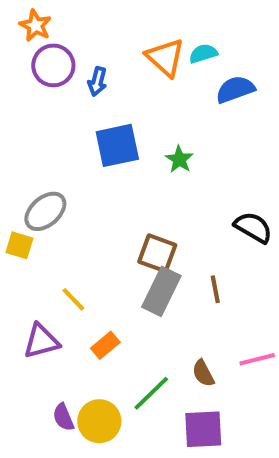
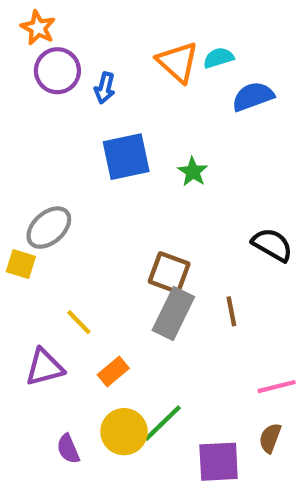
brown semicircle: (203, 373) -> (270, 438), moved, turned 48
yellow circle: (99, 421) -> (124, 432), moved

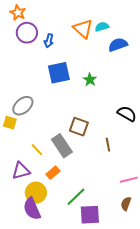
gray rectangle: (173, 313) -> (62, 146), moved, turned -60
yellow circle: (124, 432) -> (36, 193), moved
purple semicircle: (68, 449) -> (32, 209), size x1.6
purple square: (219, 462) -> (90, 215), moved

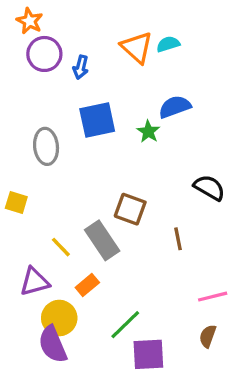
blue semicircle: (118, 45) -> (175, 107), moved
gray ellipse: (23, 106) -> (46, 146), moved, turned -55

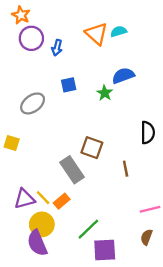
blue square: (97, 120) -> (69, 85), size x0.6
gray ellipse: (46, 146) -> (33, 103), turned 60
black semicircle: (209, 188) -> (148, 133), turned 60
yellow line: (61, 247) -> (43, 198), moved

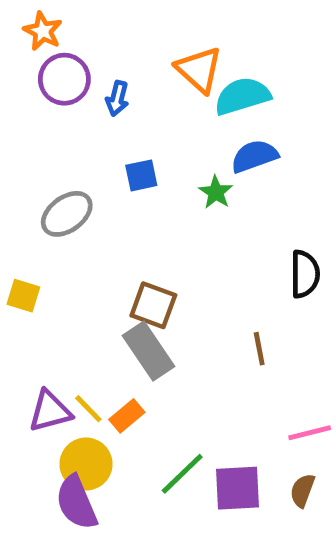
cyan semicircle: (119, 31) -> (242, 96), moved, size x1.6
brown square: (92, 148) -> (153, 305), moved
purple square: (105, 250) -> (238, 488), moved

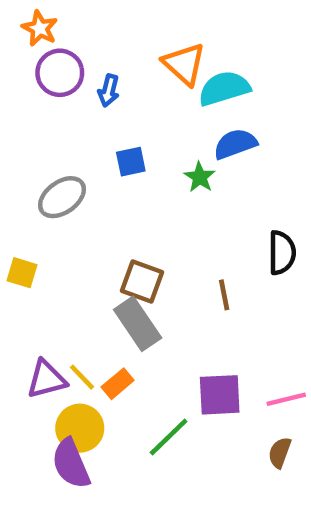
brown line: (259, 349) -> (224, 295), moved
purple square: (238, 488) -> (220, 395), moved

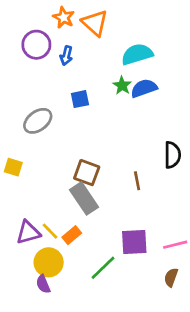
orange star: (40, 28) -> (64, 17), moved
orange triangle: (184, 64) -> (95, 23), moved
green star: (200, 177) -> (122, 85), moved
purple semicircle: (71, 464) -> (43, 284), size x0.6

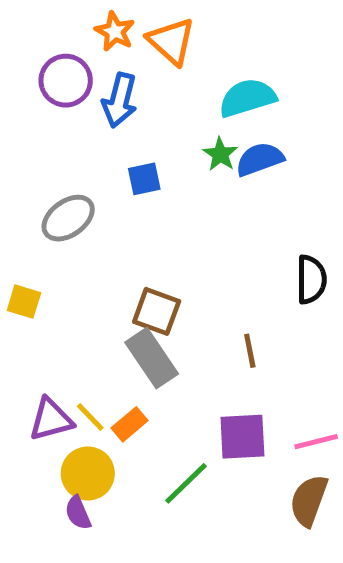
blue arrow: (66, 56) -> (120, 100), size x1.5
brown line: (137, 181) -> (250, 351), moved
brown semicircle: (171, 277) -> (309, 500), size x1.5

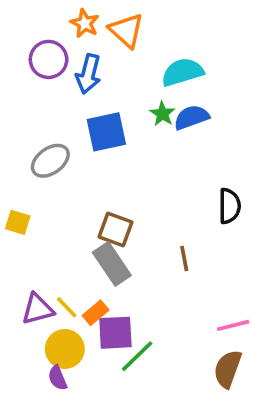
blue square: (144, 179) -> (106, 132), size x1.6
purple square: (242, 437) -> (115, 333), moved

